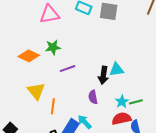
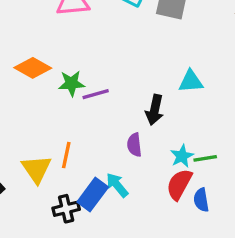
green star: (53, 47) -> (71, 83), moved
cyan triangle: (117, 70) -> (191, 81), moved
yellow triangle: (36, 91) -> (36, 169), moved
red semicircle: (122, 119) -> (179, 184), turned -54

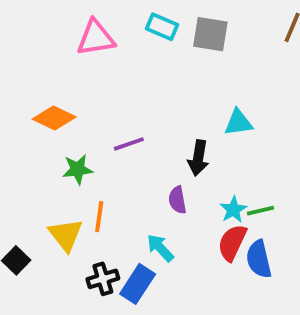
green star: (71, 83) -> (78, 169), moved
blue rectangle: (93, 194) -> (138, 284), moved
blue semicircle: (201, 200) -> (259, 259), size x1.4

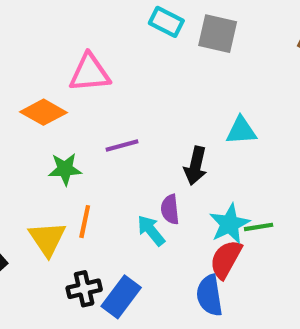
pink triangle: (96, 38) -> (90, 73), moved
cyan star: (233, 210) -> (230, 224), size x1.4
cyan arrow: (160, 248) -> (151, 231), moved
blue semicircle: (259, 259) -> (210, 295), moved

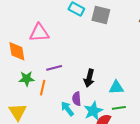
orange diamond: (43, 112) -> (17, 51), turned 50
cyan triangle: (241, 131) -> (116, 87), moved
orange line: (85, 222) -> (43, 88), moved
cyan star: (230, 224) -> (93, 111), moved

